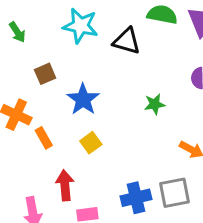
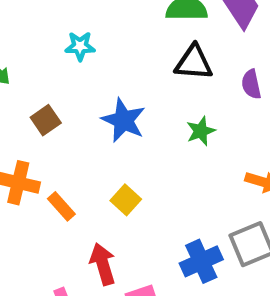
cyan star: (80, 26) -> (80, 46), size x0.6
black triangle: (127, 41) -> (194, 63), moved
blue star: (83, 99) -> (124, 120), moved

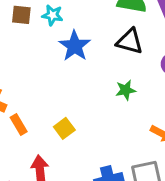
brown square: (46, 120) -> (21, 15), moved, turned 30
blue star: (124, 120) -> (75, 46), moved

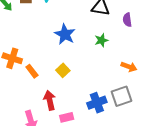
blue star: (75, 46) -> (65, 34), moved

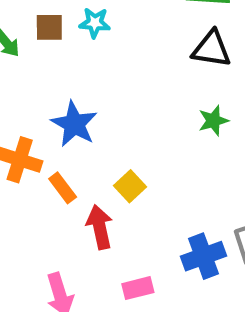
blue star: (65, 34) -> (74, 124), moved
red arrow: (50, 100) -> (100, 227), moved

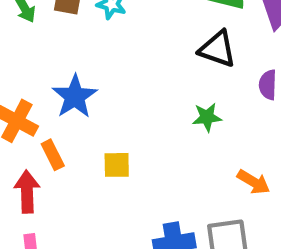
yellow square: (130, 186) -> (117, 165), turned 32
red arrow: (100, 227) -> (27, 192), moved

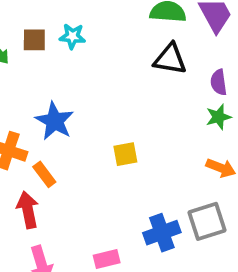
green star: (207, 117) -> (218, 117), moved
yellow square: (117, 165) -> (125, 154), moved

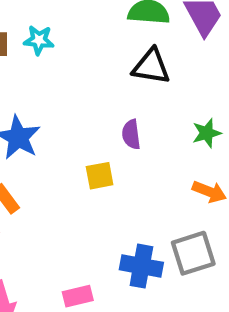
purple semicircle: (219, 82) -> (131, 134), moved
blue cross: (162, 233) -> (141, 266), turned 30

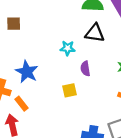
cyan star: (39, 40) -> (68, 48), moved

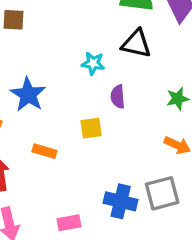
orange rectangle: (22, 104) -> (44, 151), moved, turned -40

